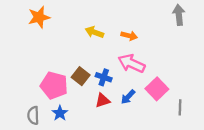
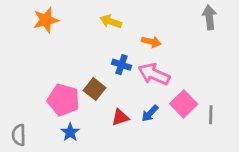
yellow arrow: (94, 32) -> (111, 21), moved
blue cross: (104, 77) -> (122, 65), moved
gray line: (180, 107) -> (211, 115), moved
gray semicircle: (33, 115) -> (19, 135), moved

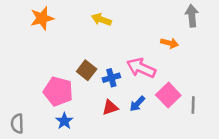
orange arrow: (151, 42) -> (170, 43), moved
blue cross: (122, 65) -> (111, 78), moved, turned -35
brown square: (94, 89) -> (87, 70), moved

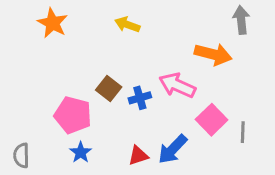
orange star: (42, 18) -> (53, 23), turned -30
orange arrow: (170, 43) -> (213, 54), size x1.6
blue arrow: (137, 104) -> (173, 149), moved, size x1.5
red triangle: (110, 107) -> (138, 156), moved

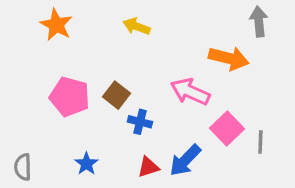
blue cross: (140, 98) -> (140, 122), moved, turned 30
pink pentagon: (73, 115) -> (70, 97), moved

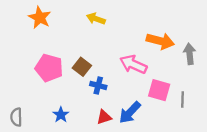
gray arrow: (259, 21) -> (190, 54), moved
pink square: (227, 129) -> (159, 90), turned -30

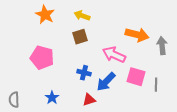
orange star: (40, 18) -> (45, 15), moved
brown square: (82, 67) -> (80, 37), moved, turned 35
blue arrow: (130, 112) -> (106, 82), moved

